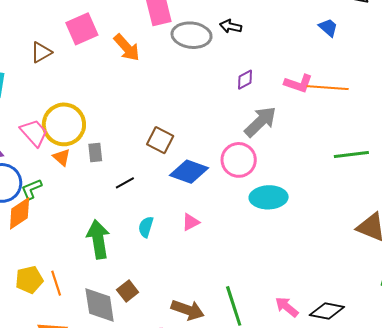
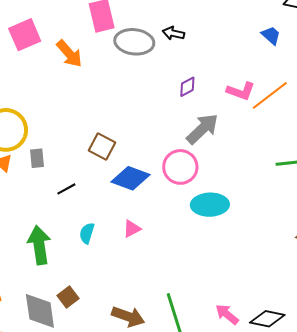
orange line: (328, 88) -> (270, 95), turned -42

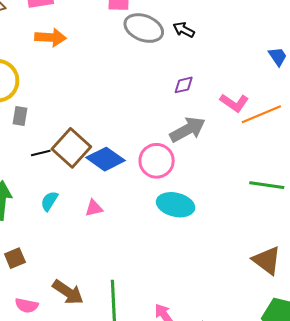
orange arrow: (69, 54) -> (50, 37), moved, turned -60
brown square: (102, 147) -> (71, 148), moved, size x1.4

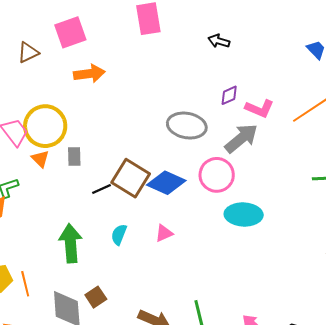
gray ellipse: (144, 28) -> (187, 126), moved
pink L-shape: (234, 103) -> (259, 108), moved

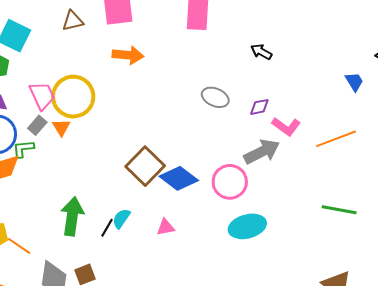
gray ellipse: (187, 126) -> (215, 97), moved, size x0.7
gray rectangle: (74, 156) -> (37, 125), moved, turned 30
black line: (101, 189) -> (107, 228), moved, turned -48
cyan ellipse: (244, 214) -> (247, 226), turned -30
orange line: (25, 284) -> (19, 246), turned -55

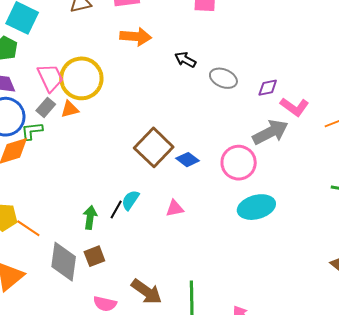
black arrow: (261, 52) -> (185, 60), moved
orange triangle: (61, 127) -> (70, 109), turned 48
blue diamond: (179, 178) -> (188, 160), size x0.6
green arrow: (72, 216) -> (90, 217), moved, size x0.6

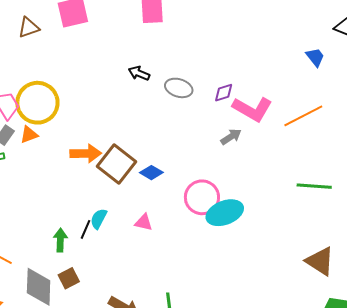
orange arrow: (136, 37) -> (86, 153), moved
pink L-shape: (295, 107) -> (252, 109), size x1.4
gray arrow: (270, 132) -> (231, 137), size x0.6
pink circle: (239, 163) -> (202, 197), moved
pink triangle: (175, 208) -> (144, 222), turned 30

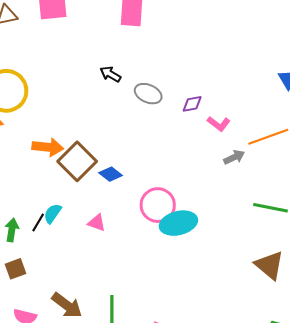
pink L-shape: (252, 109) -> (219, 124), size x0.6
gray arrow: (231, 137) -> (234, 157), moved
brown triangle: (320, 261) -> (269, 265), moved

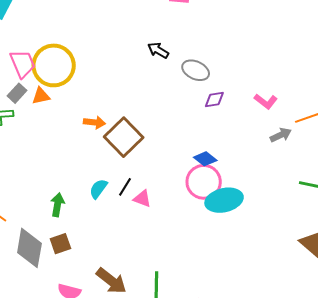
purple diamond: (192, 104) -> (214, 99), moved
orange arrow: (48, 147) -> (94, 122), size x0.7
blue diamond: (111, 174) -> (205, 159), moved
black line: (38, 223) -> (125, 187), moved

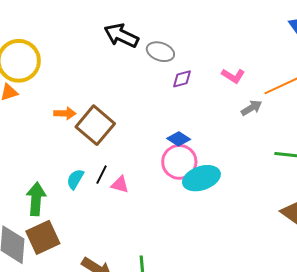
black arrow: (158, 50) -> (121, 35), size x1.6
green arrow: (57, 205) -> (36, 199), size x1.4
brown square: (60, 244) -> (43, 237), size x1.6

